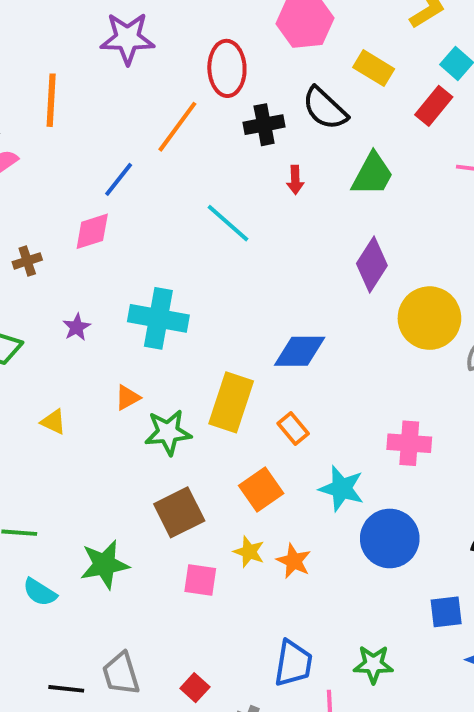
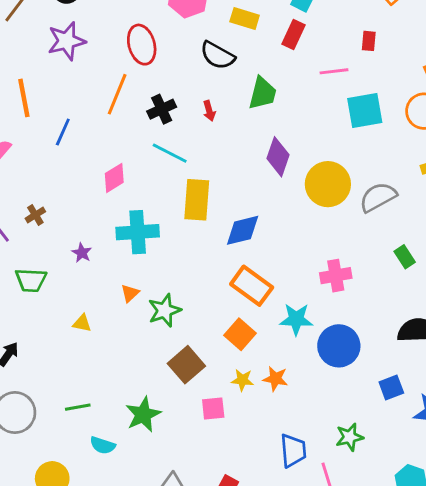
black cross: (264, 125) -> (162, 109), moved
blue line: (119, 179) -> (63, 132), moved
pink diamond: (92, 231) -> (114, 178), moved
yellow rectangle: (231, 402) -> (197, 200), moved
orange rectangle: (293, 428) -> (252, 286), size x1.8

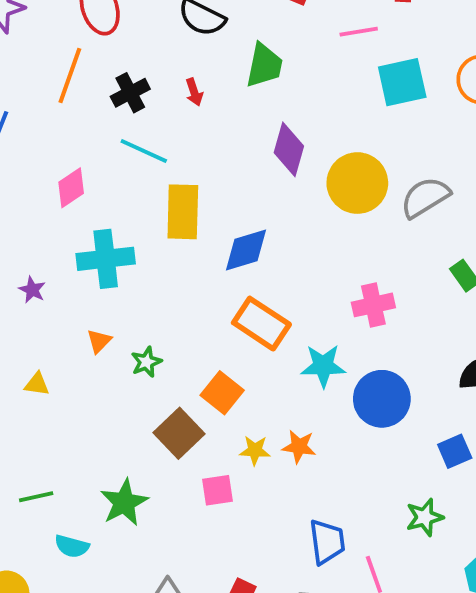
green star: (164, 310) -> (146, 362), size x0.7
orange square: (240, 334) -> (222, 393), moved
green star: (350, 437) -> (425, 517), moved

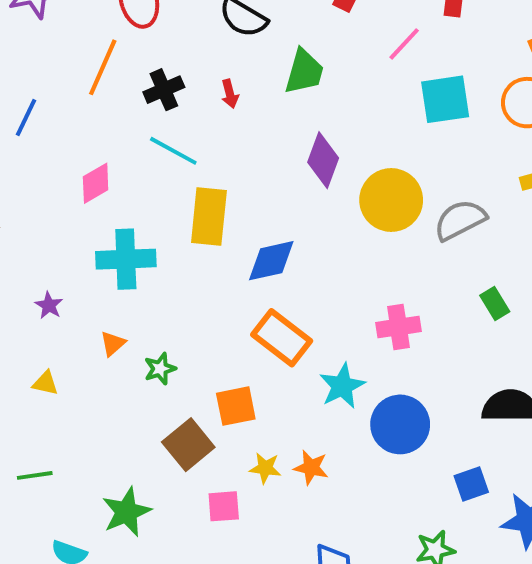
pink line: (359, 32) -> (404, 44), turned -42
purple star: (32, 290) -> (49, 305), moved
cyan star: (323, 366) -> (342, 386), turned -30
orange square: (222, 393) -> (236, 406), turned 36
green line: (36, 497) -> (35, 475), moved

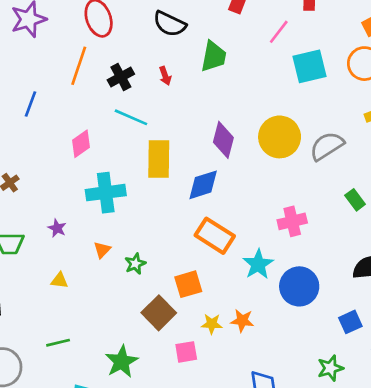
purple diamond: (323, 160) -> (223, 140), moved

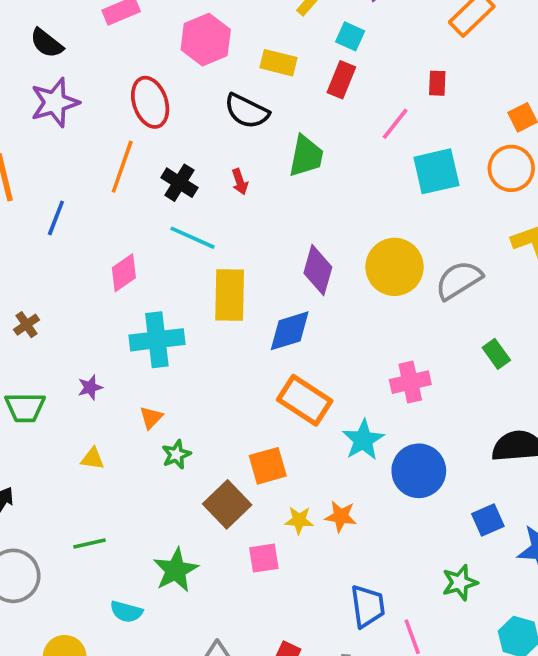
black cross: (121, 77) -> (179, 183), turned -30
purple star: (57, 228) -> (90, 387), turned 30
green star: (135, 264) -> (176, 454), moved

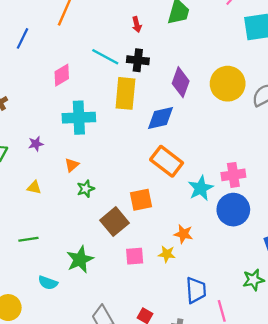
black cross: (179, 183) -> (138, 60), moved, turned -30
pink cross: (410, 382) -> (233, 175), moved
yellow star: (299, 520) -> (167, 254), moved

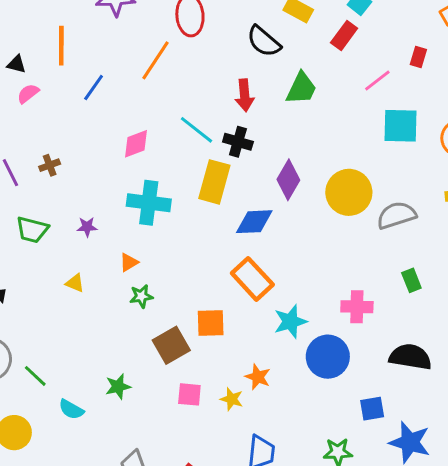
red arrow: (137, 25) -> (245, 95), size x1.5
pink cross: (233, 175) -> (357, 307), moved
green line: (28, 239) -> (35, 376), moved, turned 42
green star: (80, 259) -> (118, 387), size x0.7

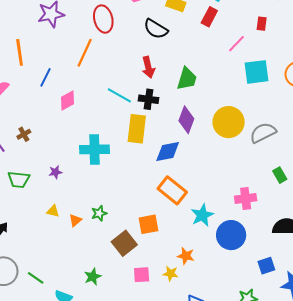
green trapezoid: (301, 88) -> (187, 79), moved
pink diamond: (136, 144) -> (68, 101), moved
orange triangle: (129, 262) -> (75, 220), moved

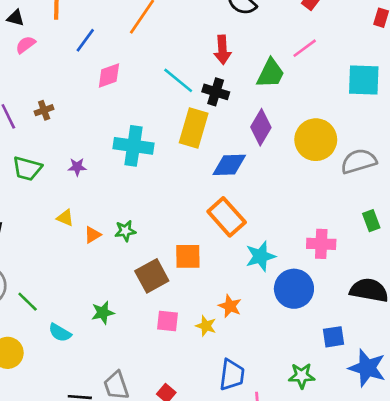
pink line: (236, 44) -> (305, 48), moved

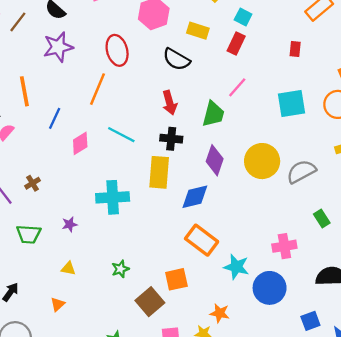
cyan line: (178, 80) -> (121, 135), moved
orange triangle: (93, 235) -> (58, 304), moved
cyan star: (260, 256) -> (236, 267), turned -30

